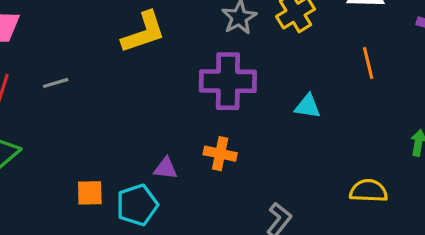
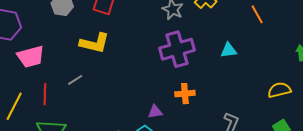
yellow L-shape: (144, 32) -> (94, 43), moved, turned 48

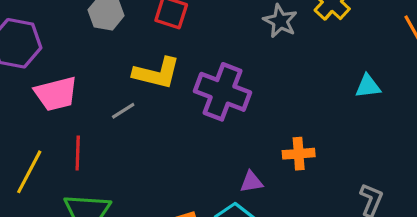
purple cross: (177, 49) -> (223, 92), moved, turned 36
gray line: (75, 80) -> (123, 111), moved

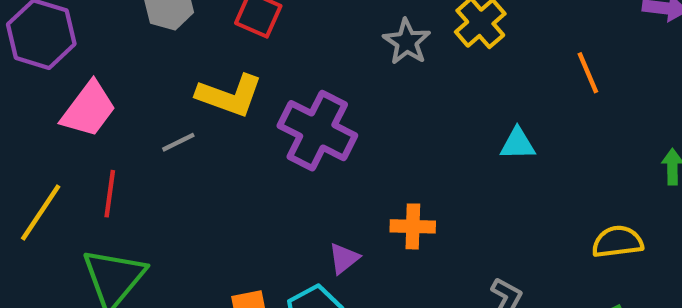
pink trapezoid: (56, 94) -> (88, 109), turned -45
purple triangle: (251, 182) -> (344, 258), turned -35

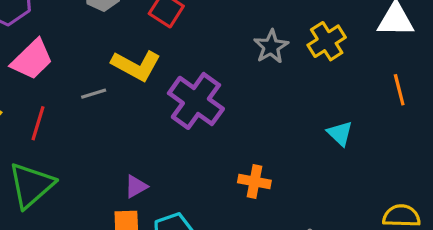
cyan triangle: (518, 144) -> (340, 133), turned 36
purple triangle: (344, 258) -> (136, 186), moved

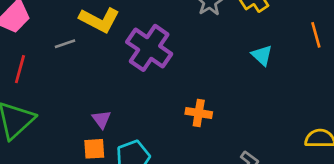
cyan triangle: (340, 133) -> (262, 55), moved
purple triangle: (136, 186) -> (102, 119), turned -36

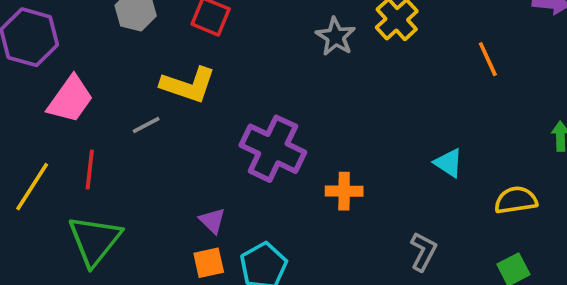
purple cross: (149, 48) -> (273, 149), moved
cyan triangle: (262, 55) -> (449, 163), moved

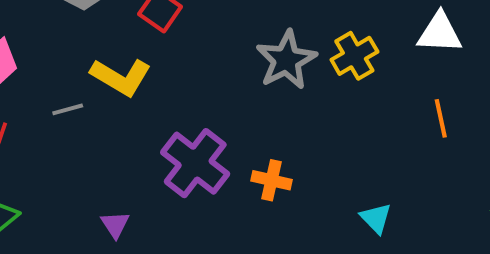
gray star: (336, 37) -> (286, 60), size x1.4
orange cross: (344, 191) -> (271, 180), moved

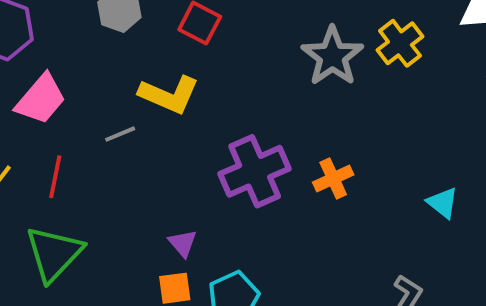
purple cross: (195, 163) -> (255, 171), turned 36
orange cross: (271, 180) -> (333, 178), turned -30

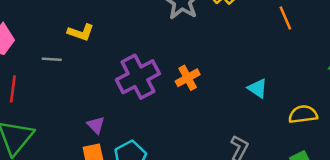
yellow L-shape: (169, 95) -> (81, 32), size x0.7
gray line: (120, 134) -> (52, 59), turned 30

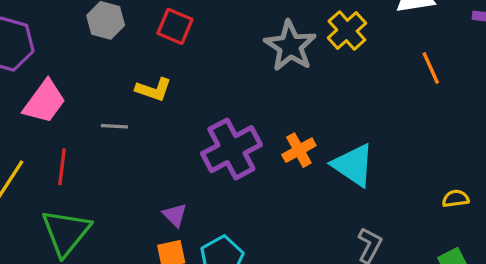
cyan triangle: (258, 88) -> (353, 165), moved, size x1.6
yellow semicircle: (303, 114) -> (456, 199), size x0.7

